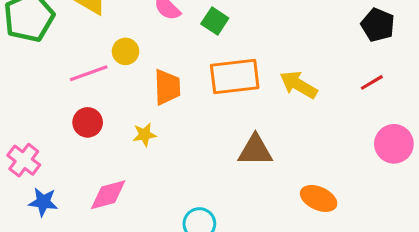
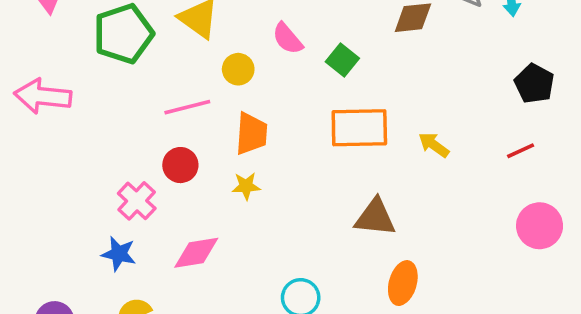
yellow circle: (126, 51) -> (238, 69), moved
yellow arrow: (299, 85) -> (434, 145), size x0.7
orange trapezoid: (167, 87) -> (251, 134), moved
pink cross: (24, 160) -> (137, 201), moved
orange ellipse: (319, 198) -> (403, 283), moved, turned 76

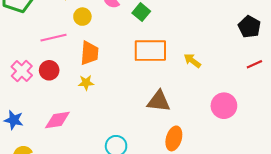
red line: (521, 151) -> (254, 64), moved
pink cross: (137, 201) -> (22, 71), moved
pink circle: (540, 226) -> (224, 106), moved

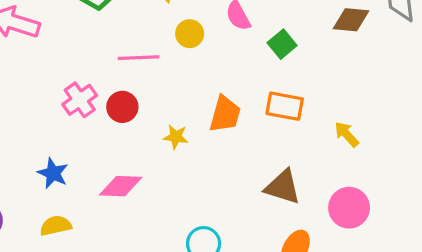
orange rectangle: (150, 51) -> (285, 106), size x0.7
orange trapezoid: (89, 53) -> (225, 114), moved
pink circle: (224, 106) -> (349, 208), moved

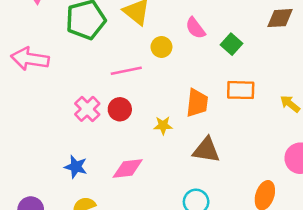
brown triangle: (283, 187) -> (206, 150), moved

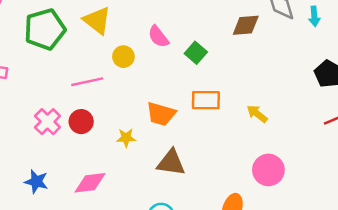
orange trapezoid: (197, 103) -> (161, 114), turned 100

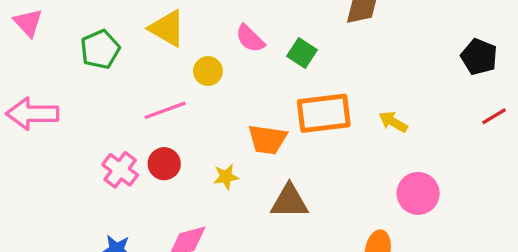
green pentagon: (45, 29) -> (100, 49), size x0.7
orange rectangle: (206, 100) -> (324, 113), size x1.4

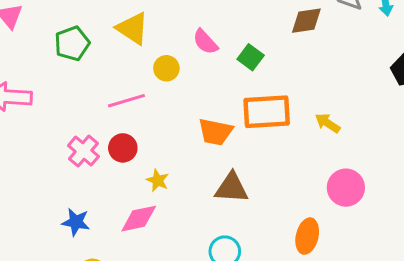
yellow star: (226, 177) -> (158, 180), moved, turned 30

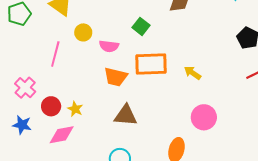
pink semicircle: (205, 42) -> (109, 46), moved, turned -42
pink line: (126, 101) -> (55, 54), turned -60
red circle: (123, 148) -> (51, 106), moved
blue star: (76, 222) -> (22, 125), moved

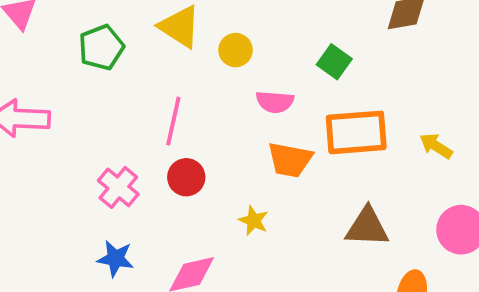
yellow circle: (83, 32) -> (236, 50), moved
red circle: (51, 106) -> (186, 177), moved
yellow star: (75, 109) -> (254, 221), moved
brown triangle: (126, 115) -> (367, 227), moved

